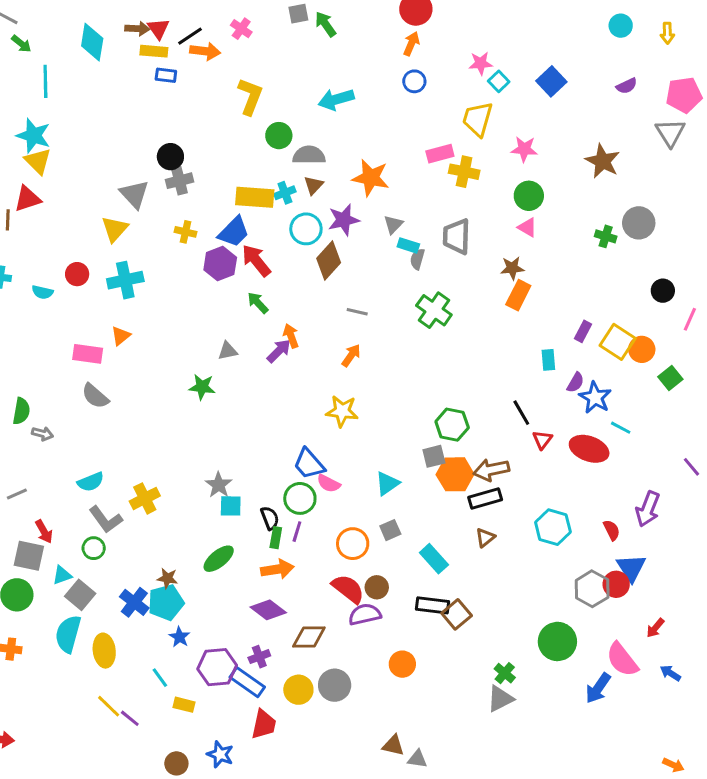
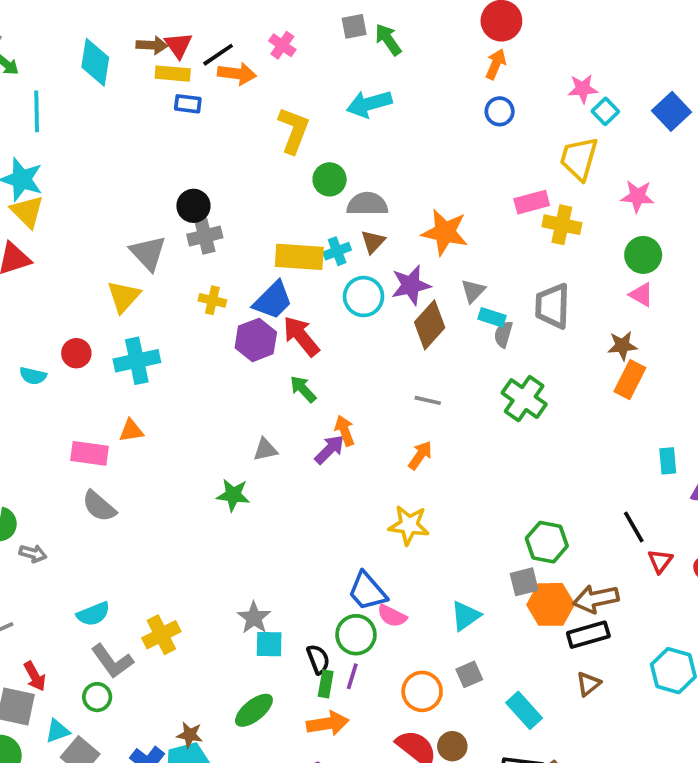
cyan arrow: (336, 99) -> (369, 104), moved
brown diamond: (329, 261) -> (430, 325), moved
orange triangle: (121, 336) -> (131, 431), turned 30

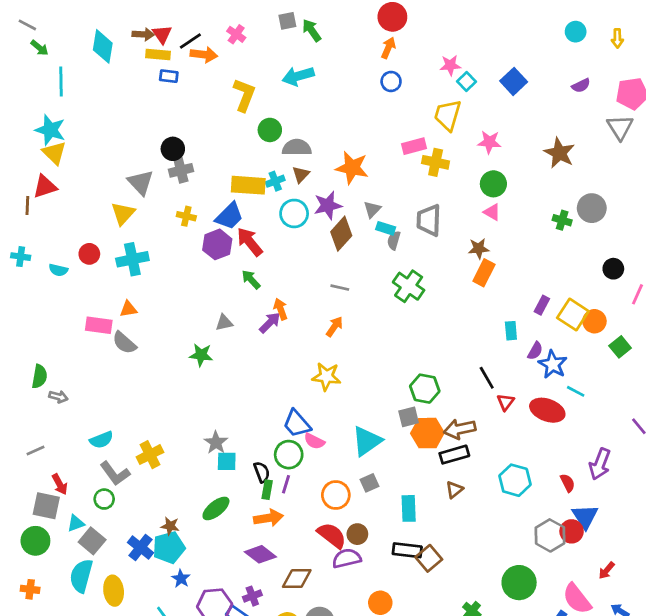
gray semicircle: (99, 506) -> (124, 343), moved
cyan triangle: (466, 616) -> (367, 441), size x1.4
cyan rectangle: (524, 710) -> (409, 508), turned 40

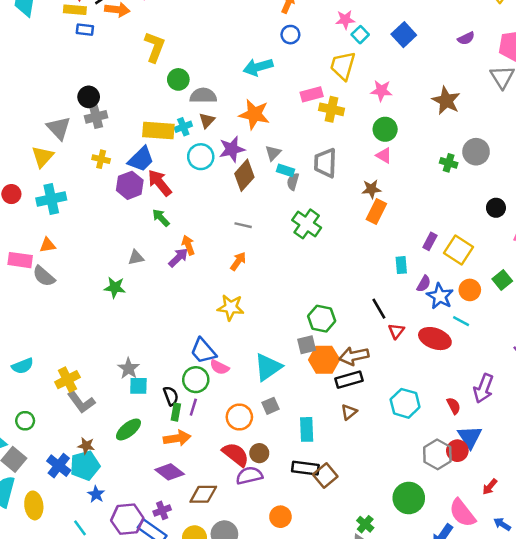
cyan arrow: (298, 76) -> (258, 67), moved
orange circle: (594, 321) -> (470, 290), moved
gray L-shape: (115, 473) -> (81, 402), moved

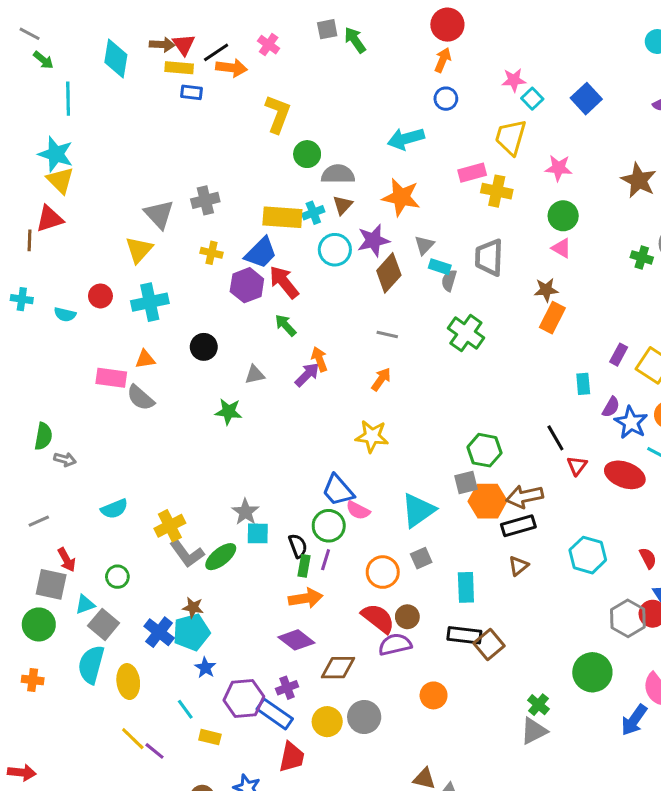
black circle: (89, 97) -> (204, 347), moved
green ellipse: (128, 429) -> (221, 557), moved

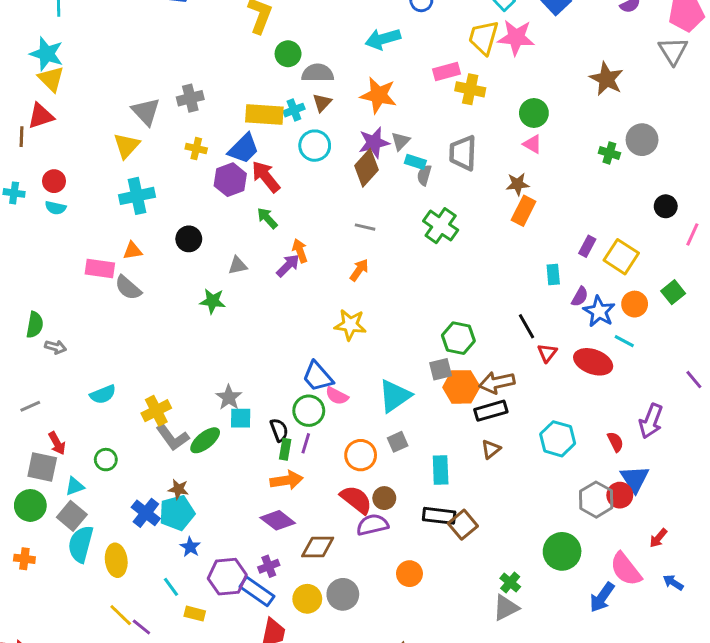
pink star: (558, 168) -> (516, 37), moved, size x1.4
purple star: (373, 240) -> (374, 143), moved
red circle: (100, 296) -> (54, 181), moved
gray square: (104, 624) -> (72, 516), moved

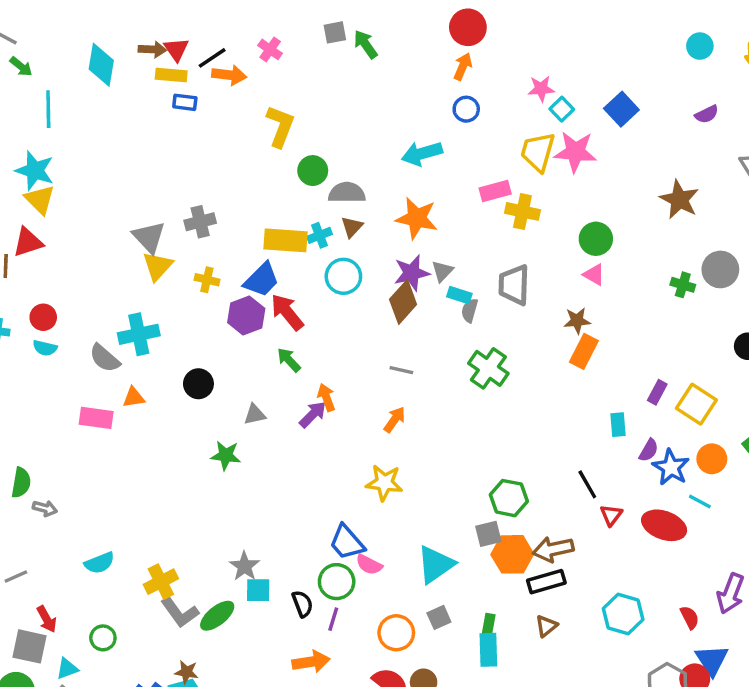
yellow triangle: (127, 146) -> (157, 266), moved
gray semicircle: (128, 288) -> (105, 358), moved
green rectangle: (285, 449) -> (488, 626), moved

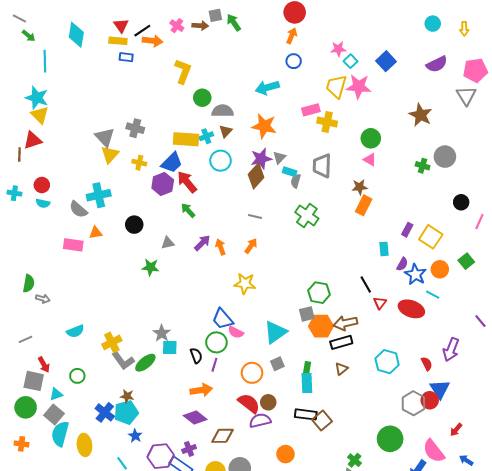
brown arrow: (152, 49) -> (200, 26), moved
purple semicircle: (707, 114) -> (437, 64), size x1.5
gray cross: (200, 222) -> (135, 128), turned 30
orange arrow: (326, 397) -> (221, 247), moved

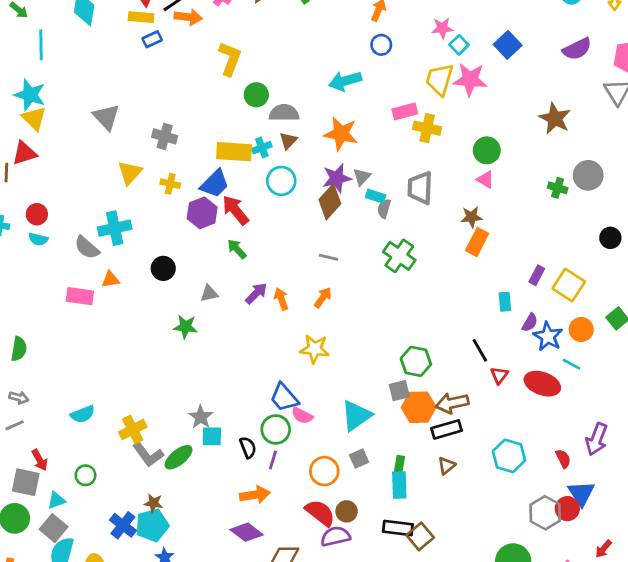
blue rectangle: (126, 57) -> (152, 39), turned -32
gray triangle: (105, 137) -> (106, 117), moved
gray arrow: (43, 299) -> (19, 398), moved

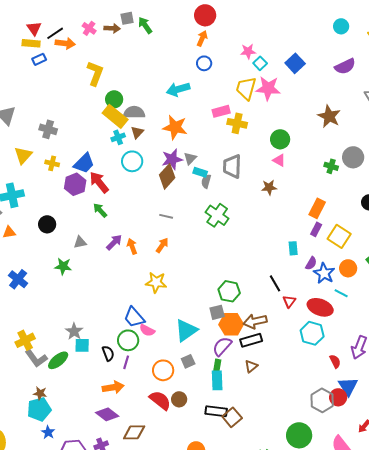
yellow rectangle: (234, 152) -> (115, 116), moved, turned 35
orange rectangle: (477, 242) -> (317, 208), moved
cyan hexagon: (509, 456) -> (312, 333), moved
blue cross: (123, 525) -> (18, 279), moved
purple semicircle: (335, 536) -> (222, 346), moved, turned -35

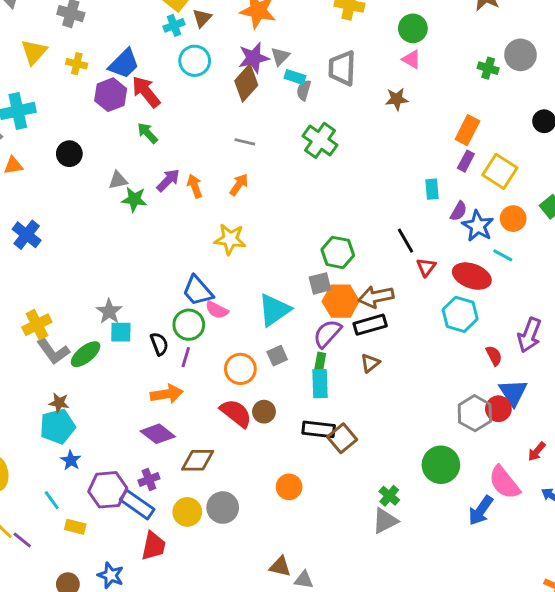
green star: (63, 266) -> (134, 199), moved

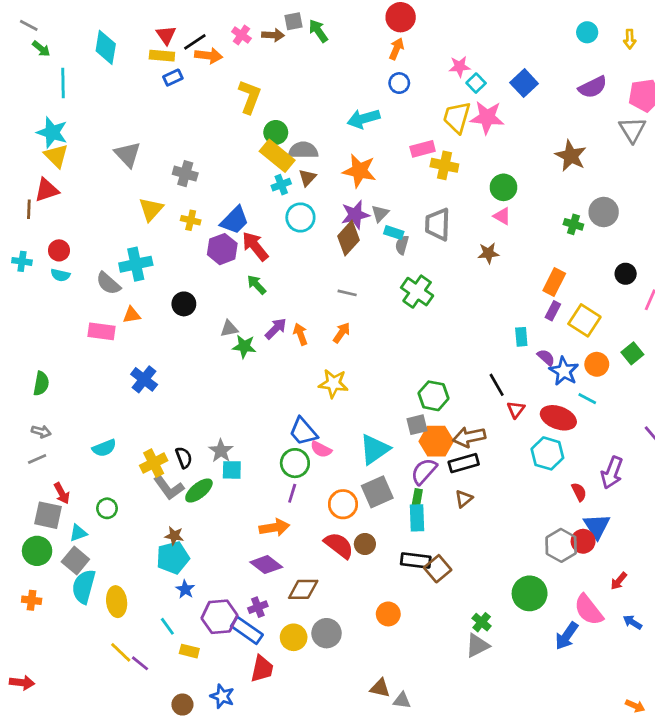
purple semicircle: (459, 211) -> (546, 357), turned -78
black semicircle: (159, 344) -> (184, 458), moved
gray square: (277, 356) -> (377, 492), size x1.6

